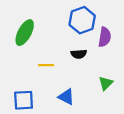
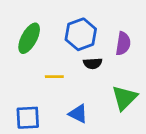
blue hexagon: (82, 20) -> (81, 34), moved
green triangle: (106, 83) -> (124, 98), size x1.5

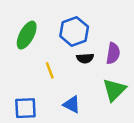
purple semicircle: (123, 44) -> (113, 53), moved
yellow line: (54, 77) -> (50, 70), turned 70

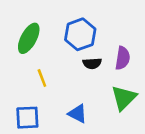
yellow line: (50, 70) -> (42, 78), moved

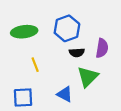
green ellipse: (29, 38) -> (24, 32), turned 55
green triangle: (124, 98) -> (88, 77), moved

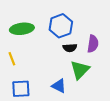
yellow line: (35, 65) -> (12, 59), moved

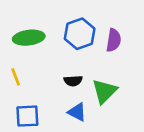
purple semicircle: (93, 44) -> (114, 40), moved
black semicircle: (70, 48) -> (73, 81), moved

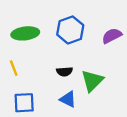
purple semicircle: (114, 40) -> (112, 36), moved, turned -126

